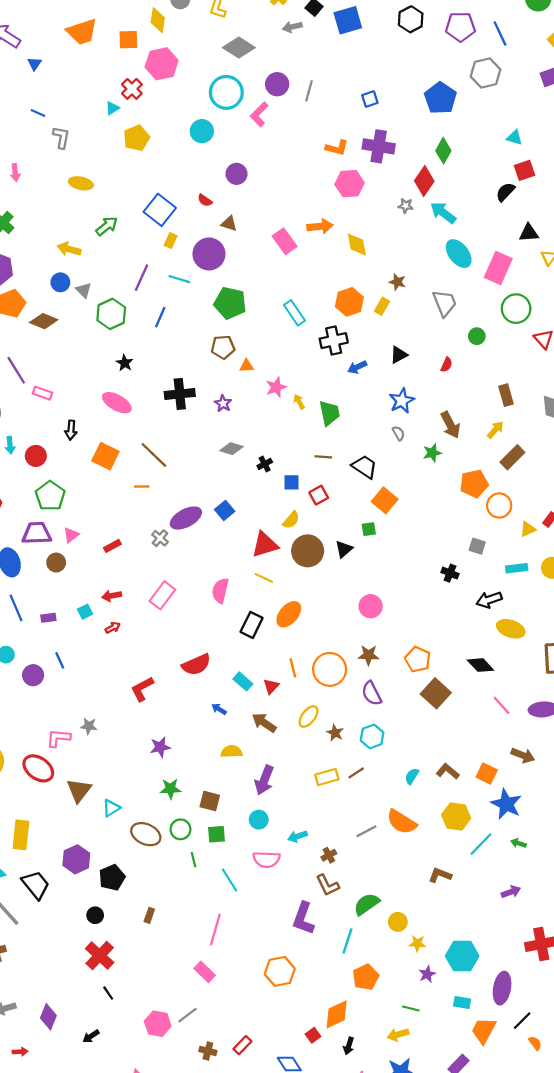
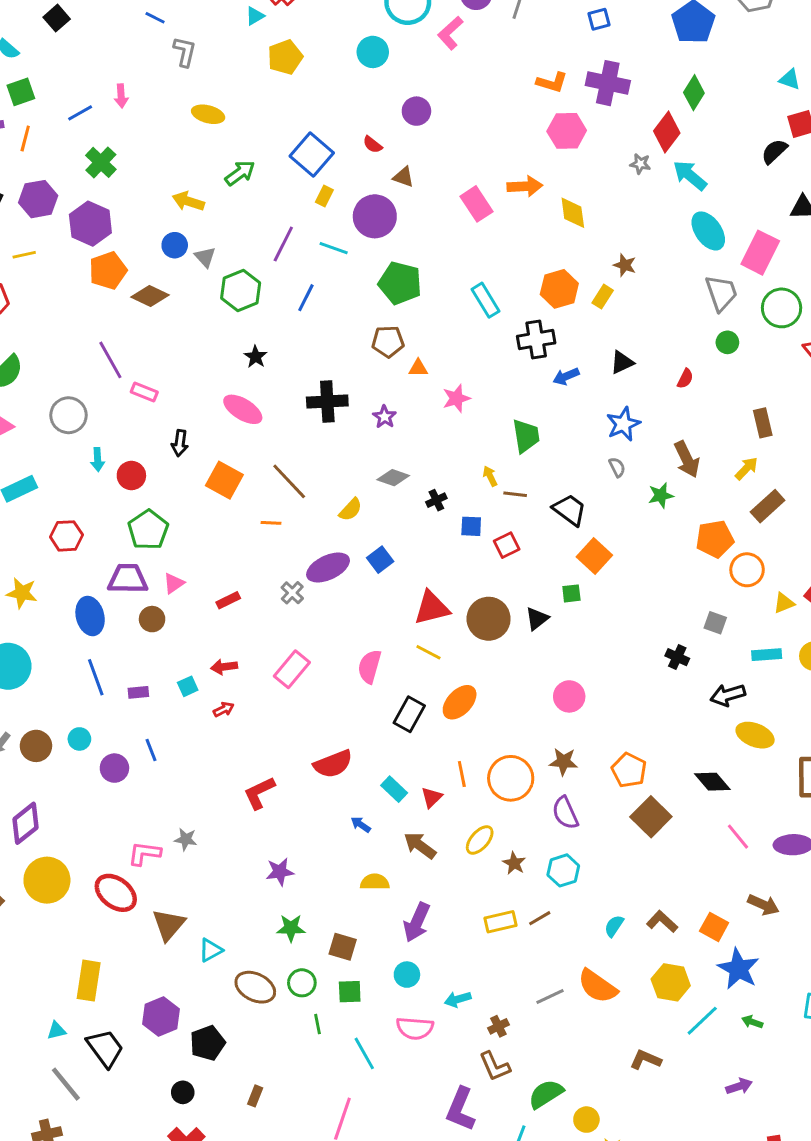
gray trapezoid: (445, 303) -> (721, 293), moved
yellow arrow: (299, 402) -> (490, 476), moved
yellow semicircle: (291, 520) -> (351, 510), moved

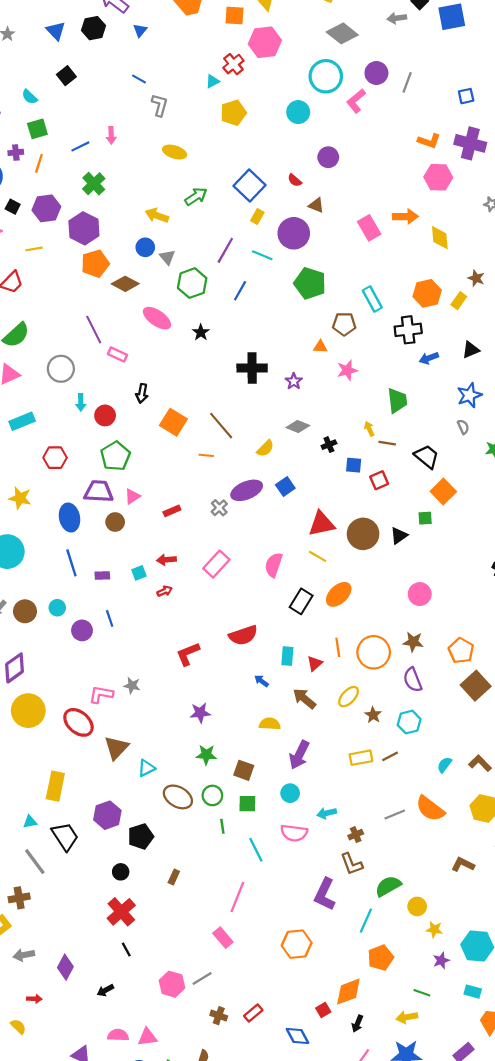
brown pentagon: (388, 342) -> (344, 324), moved
pink ellipse: (243, 409) -> (157, 318), moved
cyan rectangle: (394, 789) -> (287, 656), turned 48

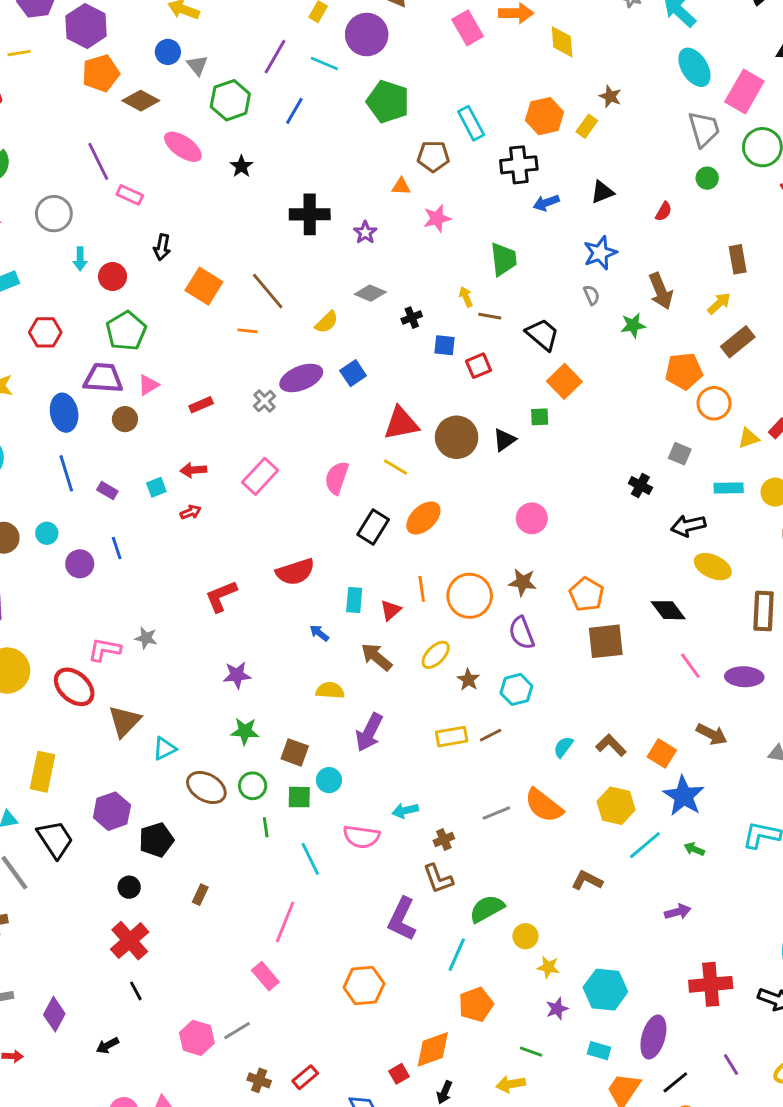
purple rectangle: (102, 576) -> (107, 491), turned 32
brown square: (476, 686) -> (606, 641), turned 36
cyan circle: (290, 793) -> (329, 780), moved

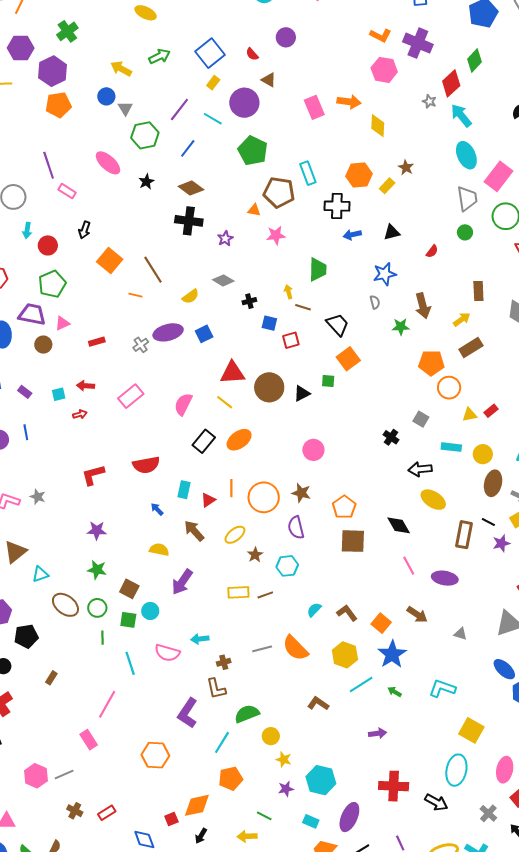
brown diamond: (141, 101) -> (191, 188), moved
brown pentagon: (433, 156) -> (279, 192), size x1.4

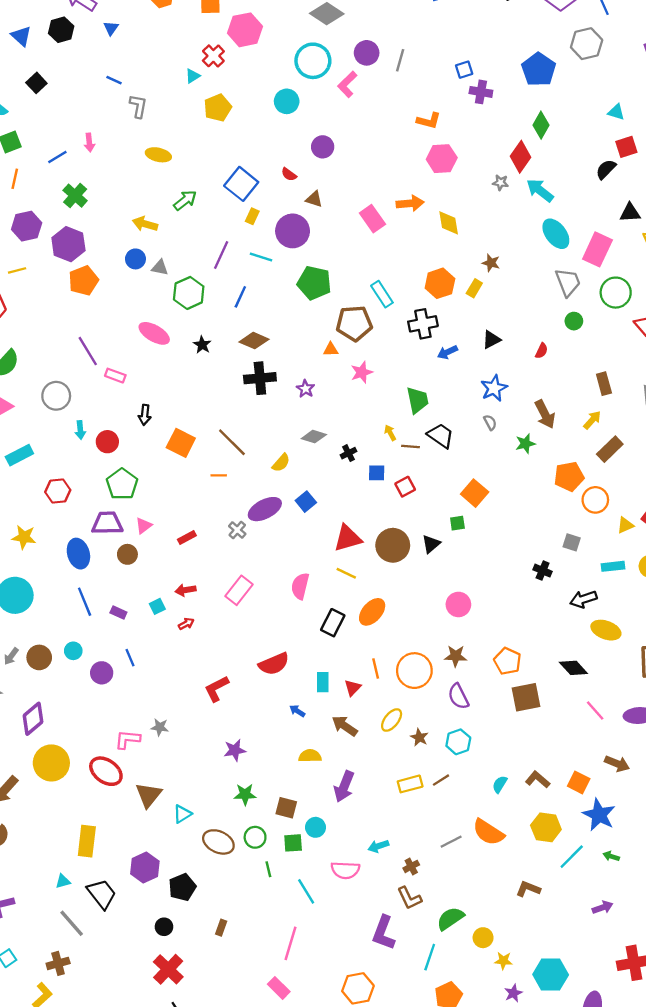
purple cross: (418, 43) -> (481, 92), moved, size x0.7
gray triangle: (125, 108) -> (160, 267), turned -35
black trapezoid: (338, 325) -> (441, 436), moved

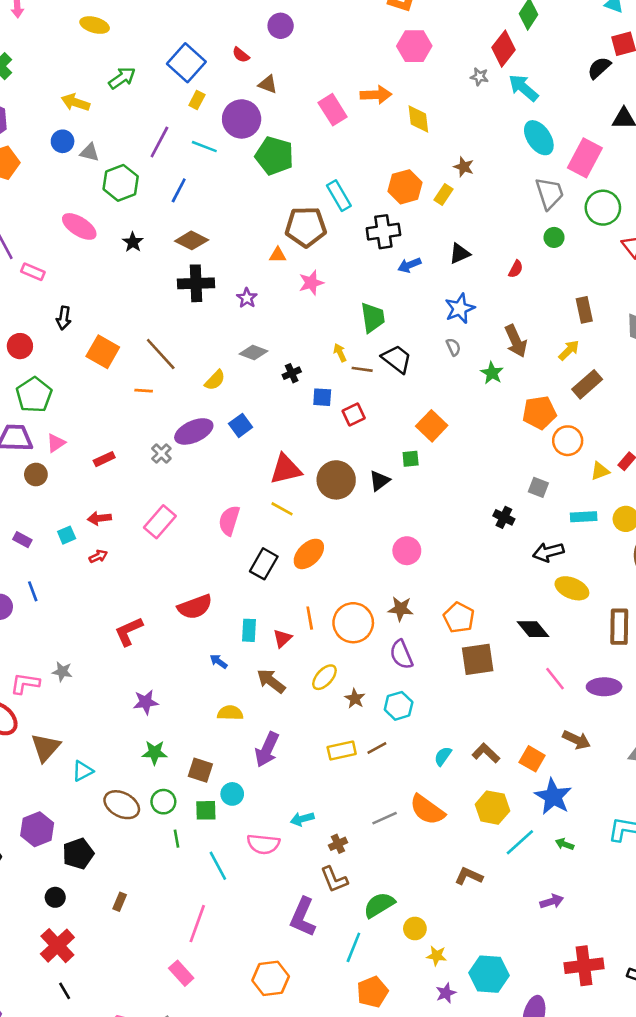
green pentagon: (314, 283) -> (274, 156), moved
green star: (525, 444) -> (492, 373), turned -30

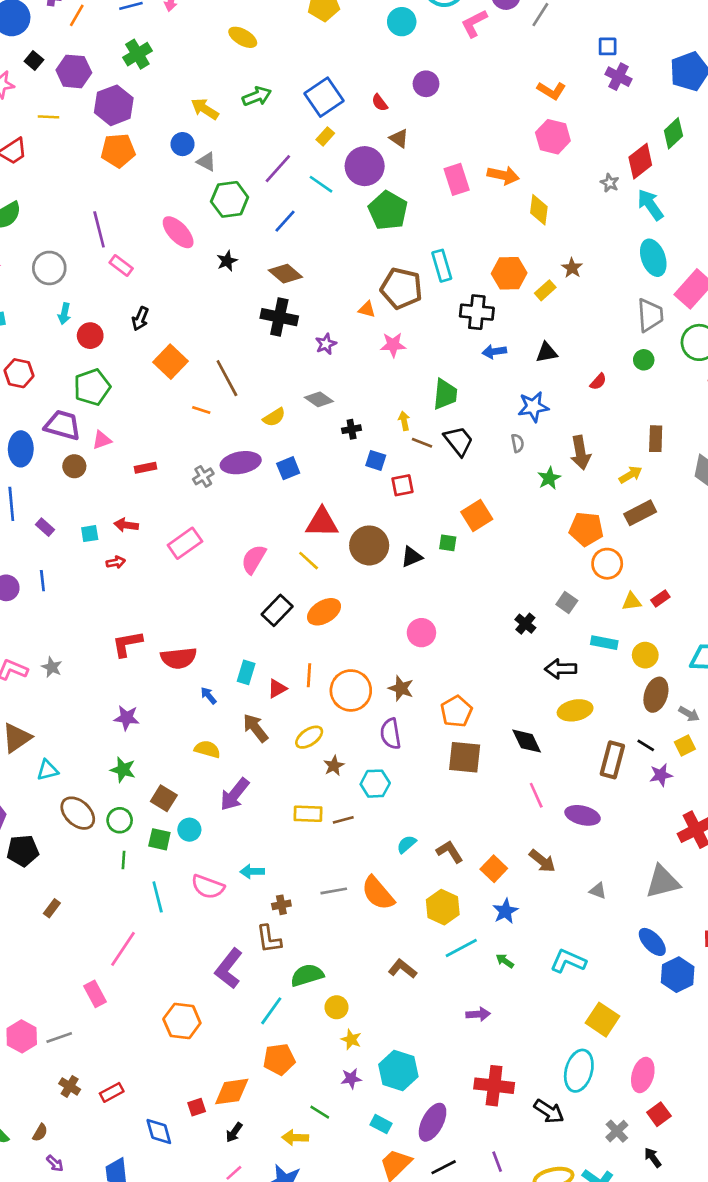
yellow ellipse: (572, 588) -> (575, 710), turned -48
red semicircle: (195, 607) -> (179, 658), moved
blue star: (553, 797) -> (505, 911), size x0.7

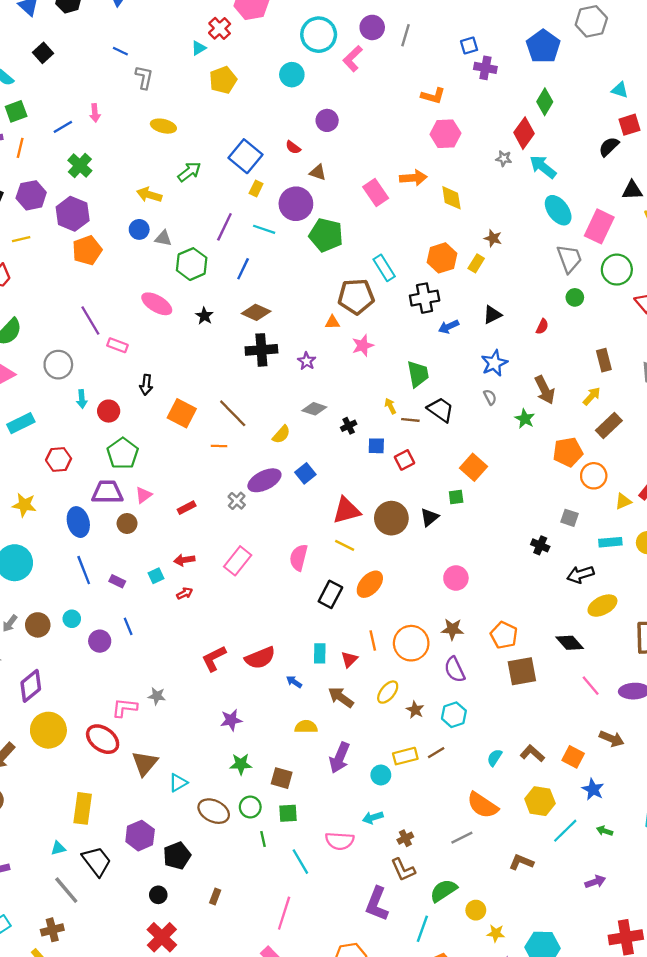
cyan circle: (189, 830) -> (381, 775), moved
gray line: (334, 891) -> (462, 838), moved

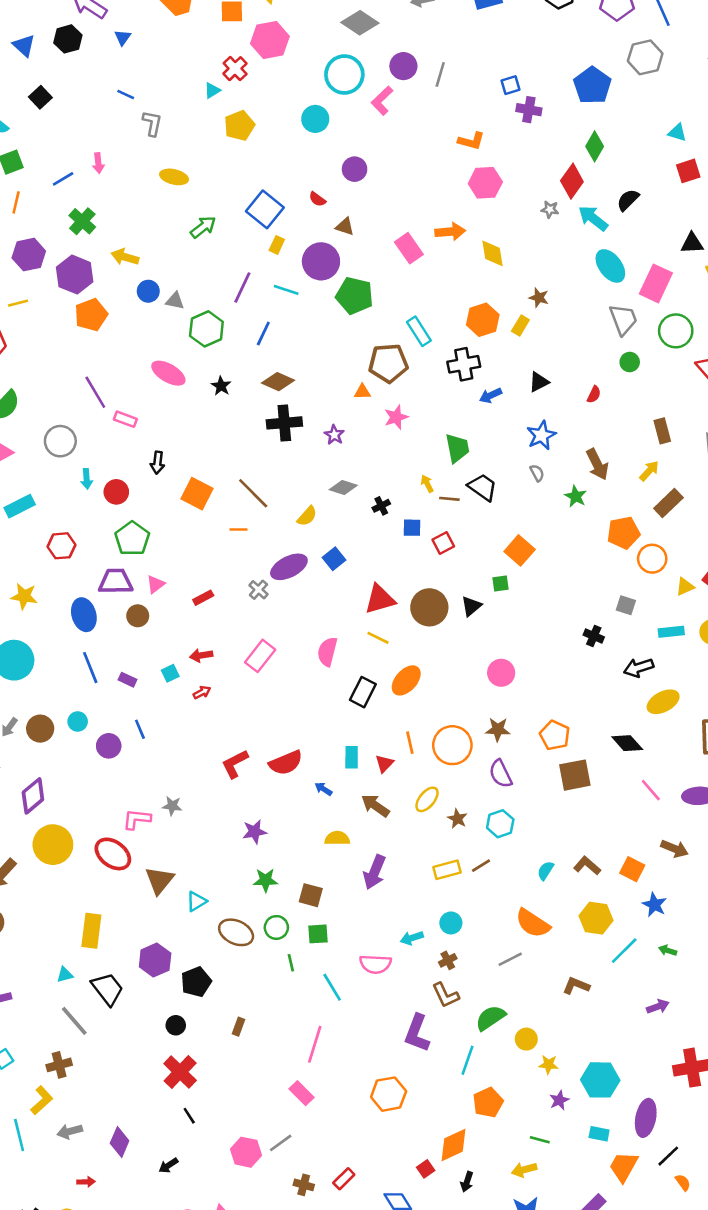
black semicircle: (609, 147) -> (628, 200), moved
yellow arrow: (149, 195) -> (125, 257), moved
cyan circle: (381, 775) -> (451, 923), moved

